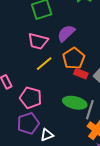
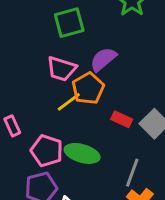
orange pentagon: (74, 58) -> (88, 88), moved
green ellipse: (75, 103) -> (82, 153), moved

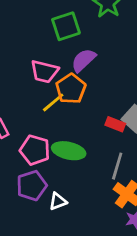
green square: (69, 23) -> (66, 26), moved
red rectangle: (122, 119) -> (115, 124), moved

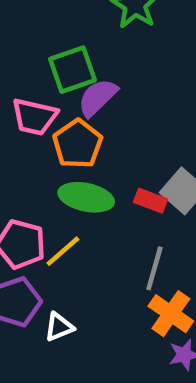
green square: (66, 26) -> (72, 70), moved
yellow line: (53, 102) -> (63, 251), moved
green ellipse: (69, 151) -> (86, 197), moved

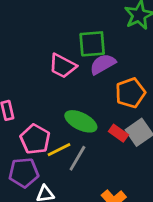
orange pentagon: (78, 144) -> (130, 93), moved
gray line: (154, 268) -> (77, 158), moved

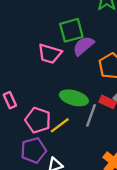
gray line: (77, 158) -> (91, 115), moved

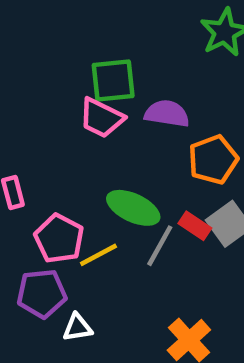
green square: (71, 30) -> (113, 81), moved
purple semicircle: (83, 46) -> (167, 114), turned 40

